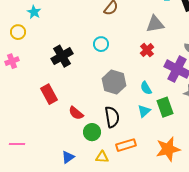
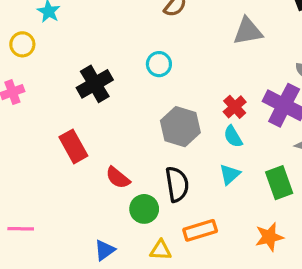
red cross: (147, 50) -> (235, 107), moved
green rectangle: (165, 107) -> (279, 183), moved
orange star: (168, 149) -> (269, 237), size x0.7

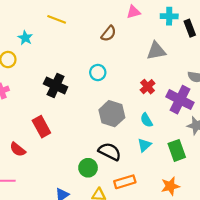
black cross: (95, 84) -> (56, 85), turned -35
red cross: (235, 107) -> (148, 87), moved
red semicircle: (118, 178) -> (18, 149), moved
black semicircle: (177, 184) -> (110, 152), turned -55

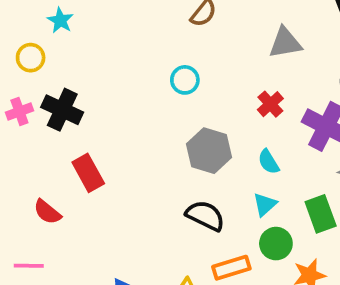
black cross: (56, 85) -> (62, 110), moved
green circle: (88, 168) -> (276, 244), moved

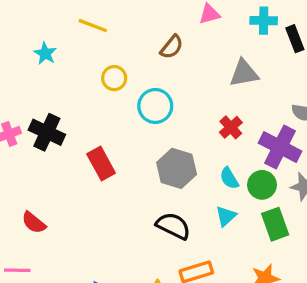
yellow circle: (31, 58) -> (114, 78), moved
cyan circle: (185, 80) -> (155, 106), size x1.4
red rectangle: (88, 173) -> (101, 163), moved
green circle: (276, 244) -> (262, 185), moved

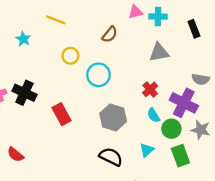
cyan cross: (264, 21) -> (158, 16), moved
cyan semicircle: (229, 178) -> (153, 115), moved

